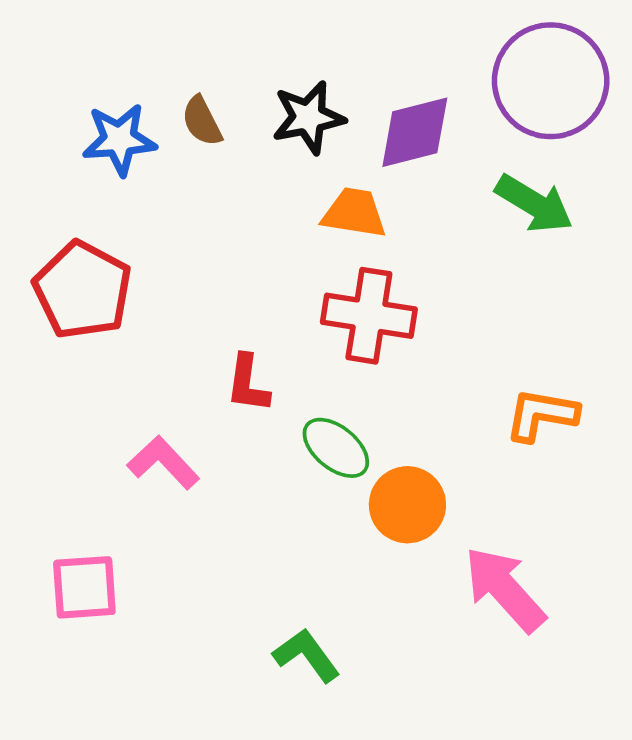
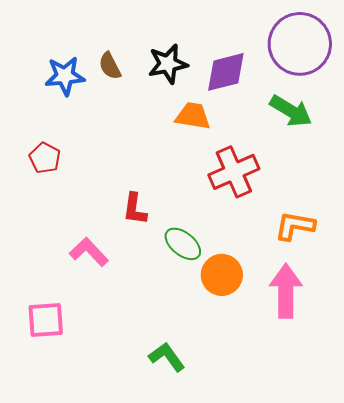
red pentagon: (83, 290) -> (45, 158), size x0.6
red cross: (369, 316) -> (234, 172), moved, turned -33
pink arrow: (505, 589) -> (286, 291), moved, turned 42

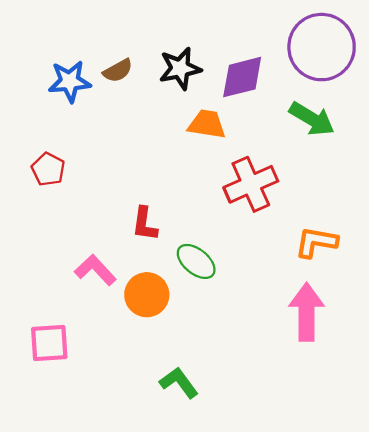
brown semicircle: (110, 66) -> (118, 71), turned -92
orange circle: (222, 275) -> (147, 295), moved

